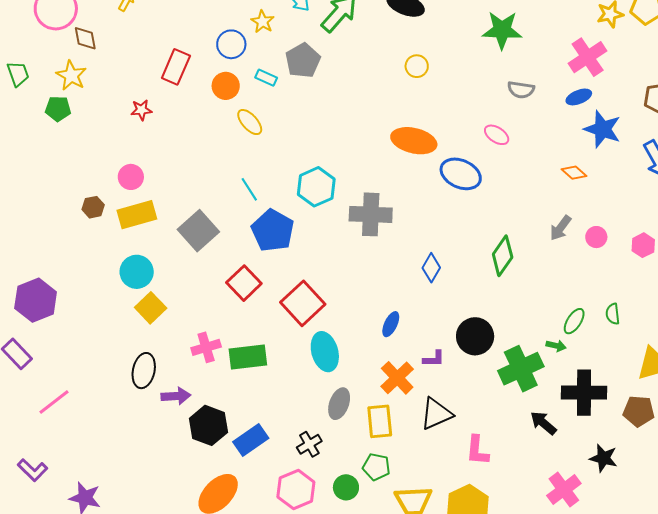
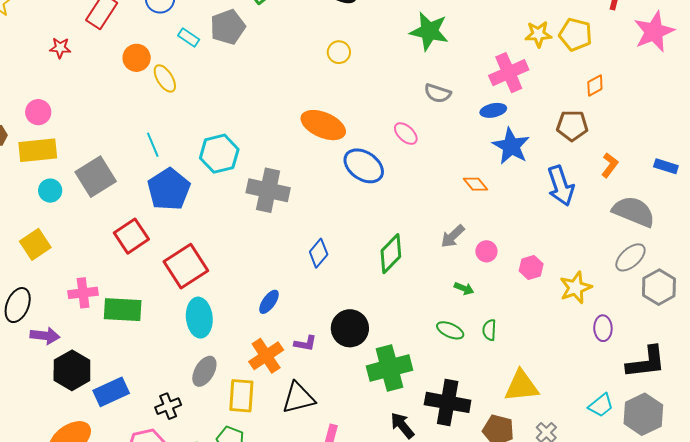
orange circle: (226, 86) -> (137, 58), moved
cyan circle: (137, 272) -> (50, 191), moved, size x0.7
green ellipse: (574, 321) -> (450, 330), turned 72
green arrow: (556, 346) -> (464, 288), moved

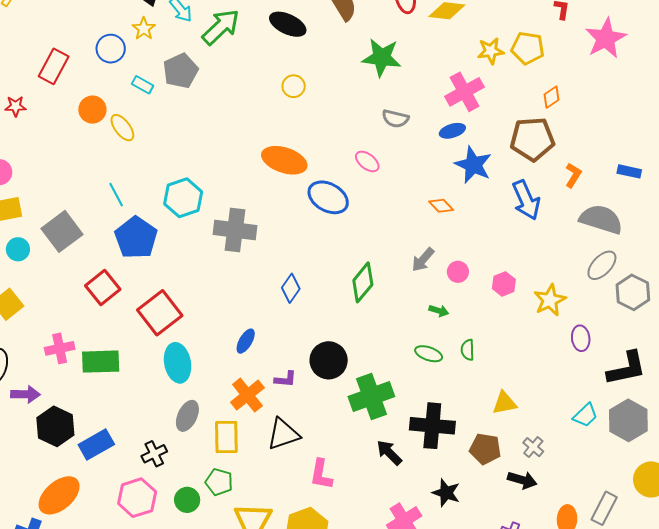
brown pentagon: (572, 126) -> (532, 139), size x1.4
yellow triangle: (521, 386) -> (504, 403), size x0.7

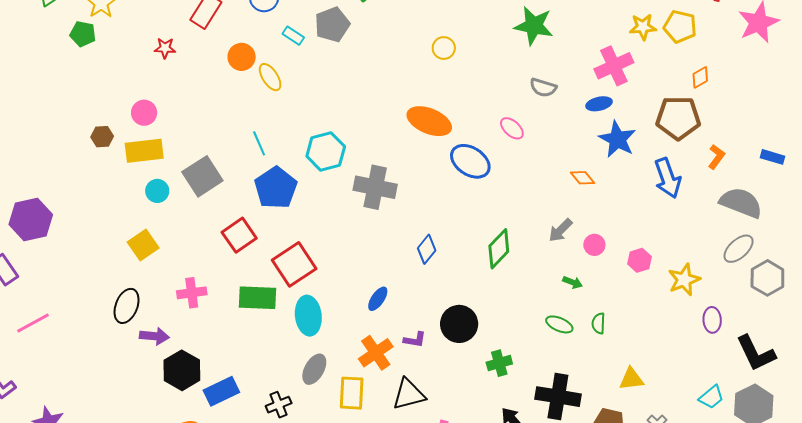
green rectangle: (101, 362) -> (258, 298), moved
black L-shape: (627, 368) -> (756, 353), turned 72
green cross: (371, 396) -> (499, 363), size x0.6

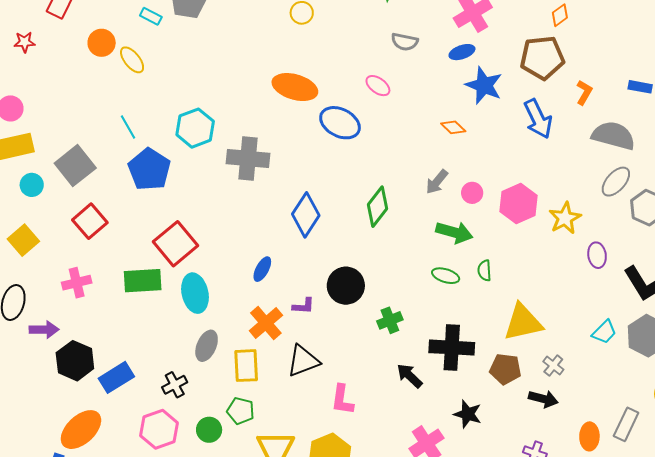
red square: (239, 235) -> (90, 221), moved
blue diamond: (427, 249) -> (306, 215), size x1.5
pink hexagon: (639, 260) -> (518, 203), size x1.6
green arrow: (573, 282) -> (454, 232), size x1.8
yellow triangle: (631, 379) -> (523, 322), size x1.6

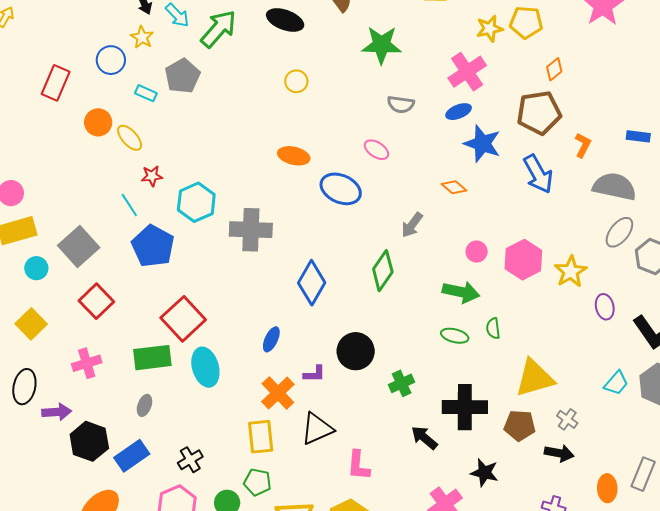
red star: (24, 42) -> (152, 176), moved
orange ellipse: (295, 87) -> (294, 156), size x0.7
gray arrow: (437, 182) -> (412, 225), moved
gray ellipse: (207, 346) -> (144, 405), moved, size x0.7

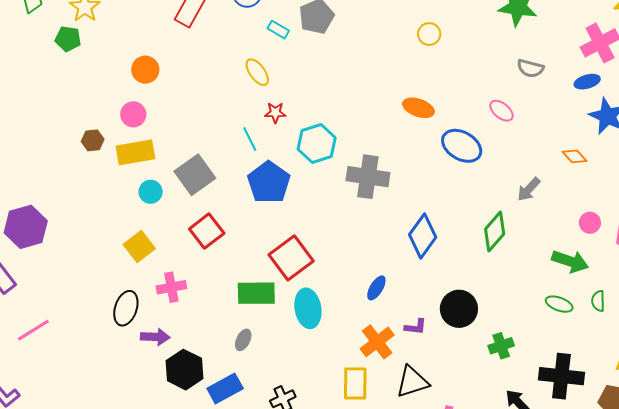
orange circle: (98, 122) -> (145, 70), moved
pink cross: (87, 363) -> (171, 287), moved

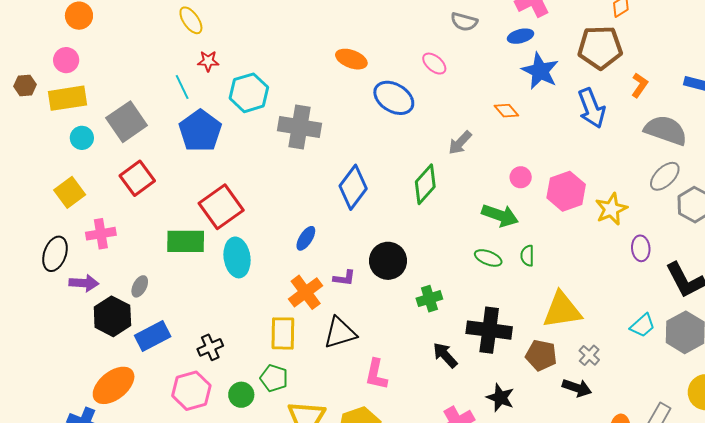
gray ellipse: (243, 340) -> (140, 286), moved

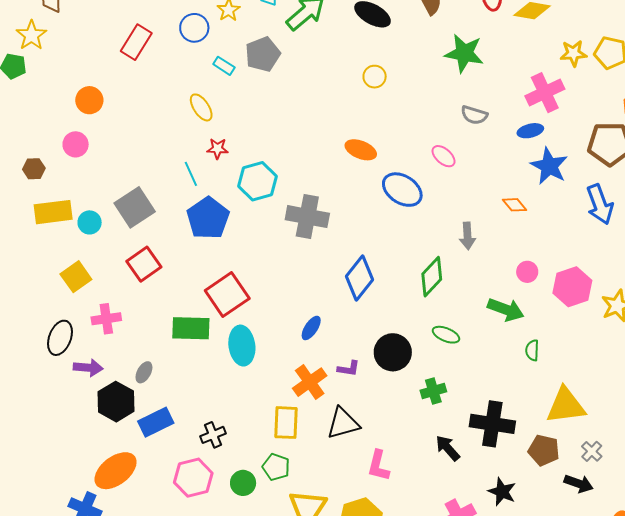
yellow rectangle: (68, 98) -> (53, 212), moved
gray arrow: (460, 143) -> (467, 236), turned -48
green ellipse: (488, 258) -> (446, 335), moved

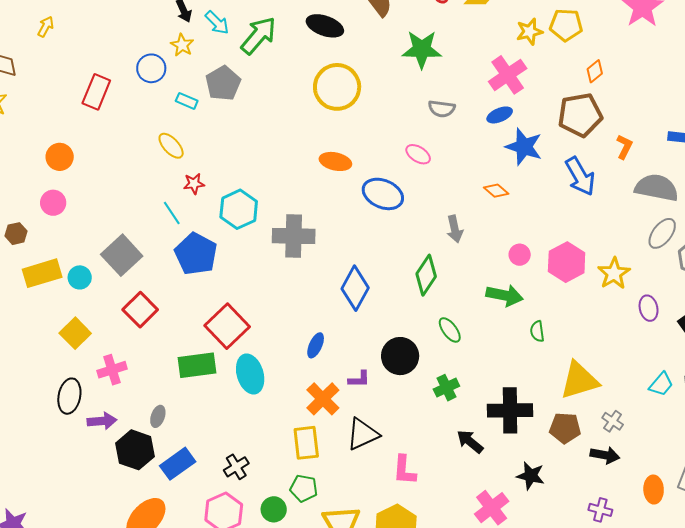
yellow circle: (375, 77) -> (337, 87), size x2.0
green ellipse: (446, 335) -> (450, 330), turned 40

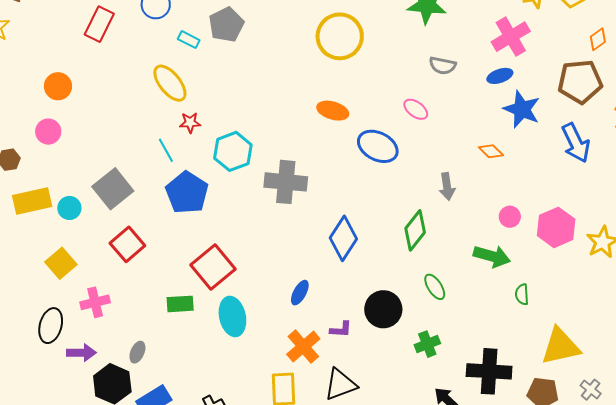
yellow ellipse: (171, 146) -> (170, 83), size x1.4
green rectangle: (197, 365) -> (180, 304), size x0.7

